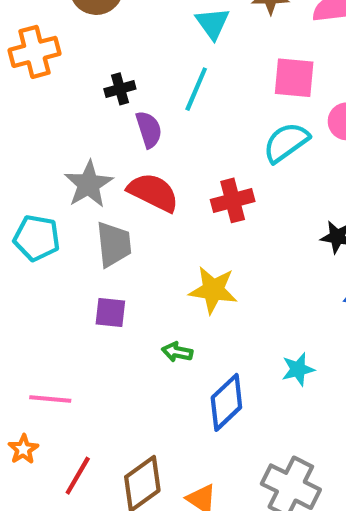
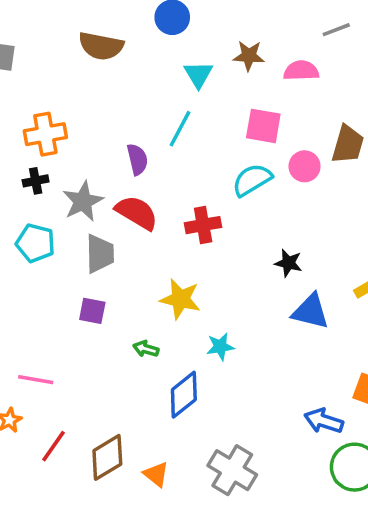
orange cross: (34, 52) -> (45, 134), moved
black cross: (120, 89) -> (36, 181), moved
cyan star: (298, 369) -> (220, 347), moved

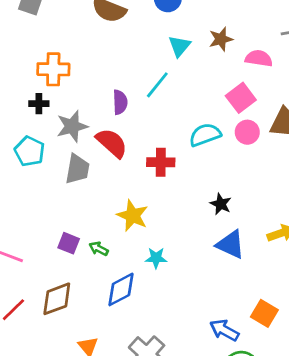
brown star: (249, 56) -> (221, 39), turned -30
pink square: (263, 126) -> (241, 98), moved, turned 32
purple square: (92, 311) -> (69, 243), moved
brown diamond: (107, 457) -> (57, 299), moved

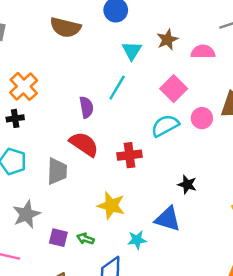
orange cross: (53, 69) -> (24, 86), turned -36
pink square: (241, 98) -> (174, 89), moved
gray star: (72, 126) -> (26, 214), moved
blue triangle: (230, 244) -> (168, 219), moved

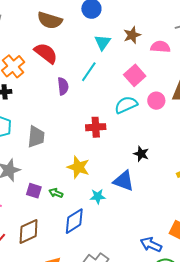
red semicircle: (84, 144) -> (46, 53), moved

